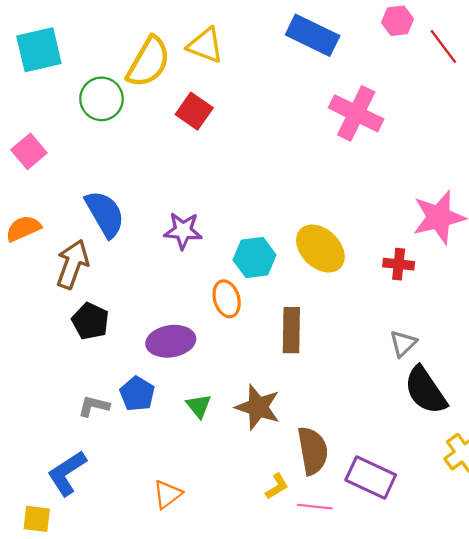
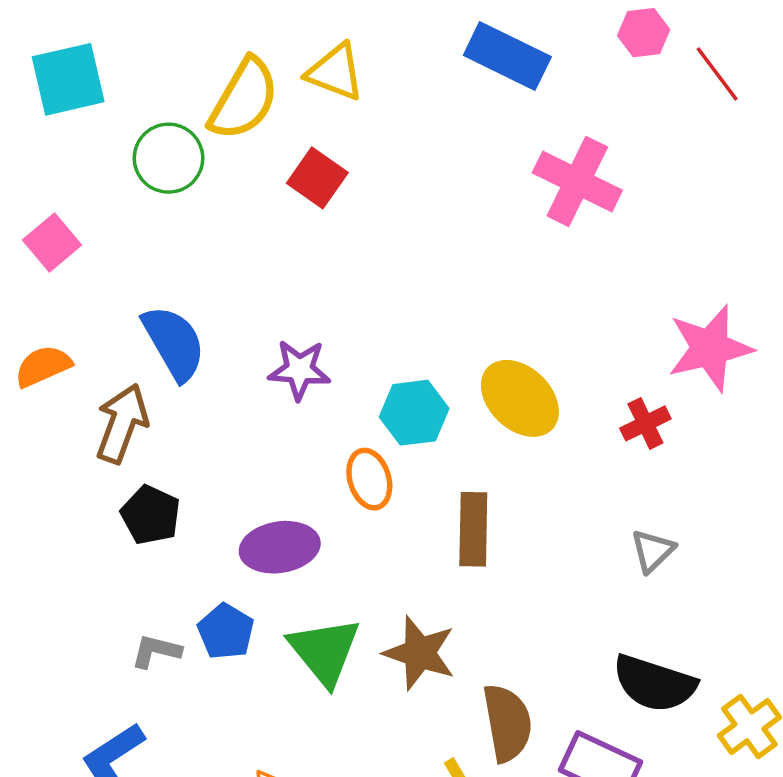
red cross: (399, 264) -> (645, 423), turned -32
black semicircle: (425, 390) -> (654, 683), moved, turned -38
green triangle: (199, 406) -> (325, 651), size x1.8

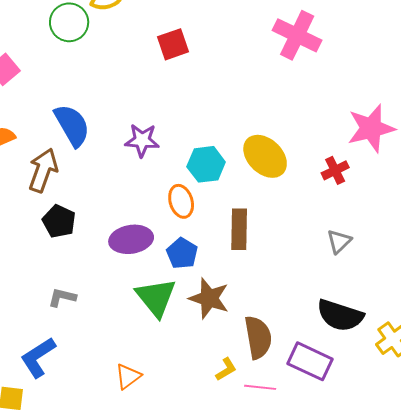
red square: (317, 178) -> (173, 44), moved, turned 36
blue pentagon: (226, 631) -> (182, 253), moved

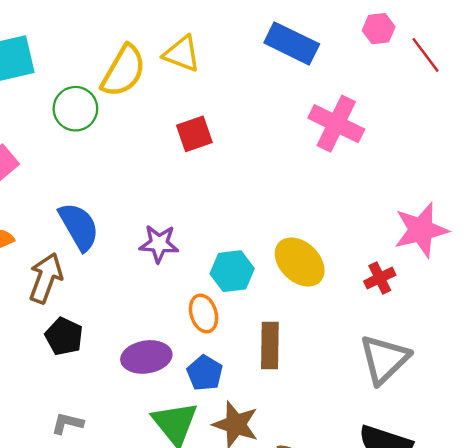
gray triangle: (339, 241) -> (384, 359), size x1.8

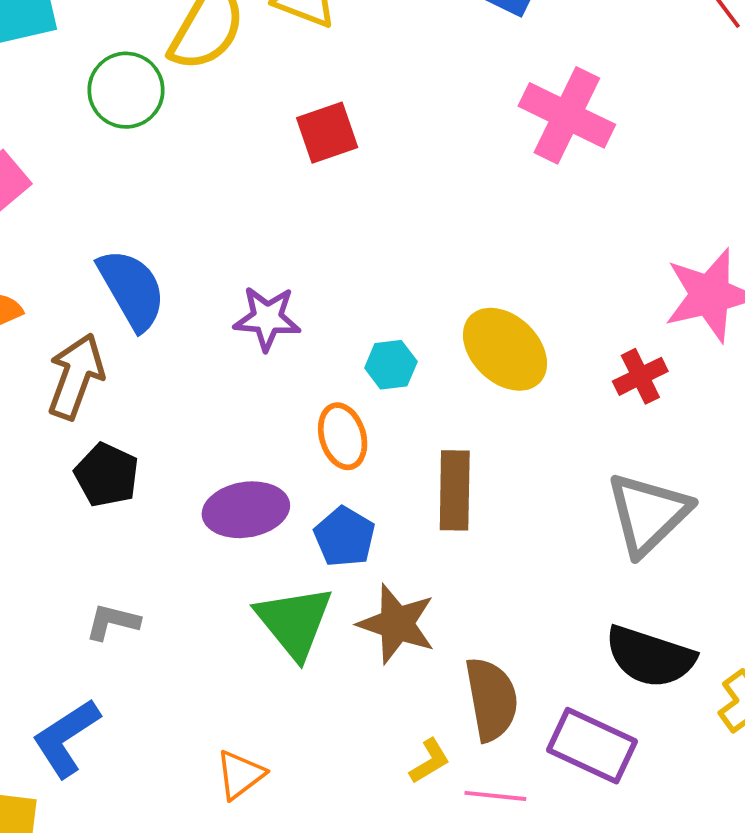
cyan hexagon: (232, 271) -> (391, 365), size x0.7

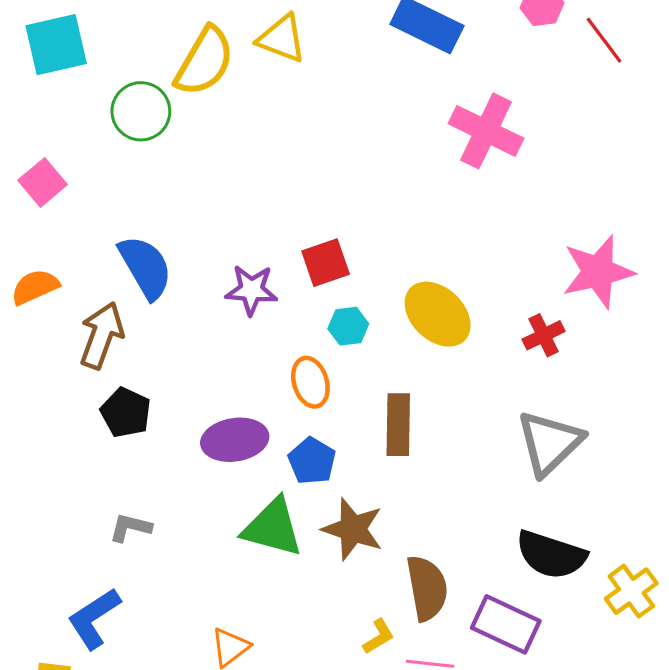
red square: (327, 133) -> (326, 263), moved
green triangle: (294, 622) -> (273, 528), turned -36

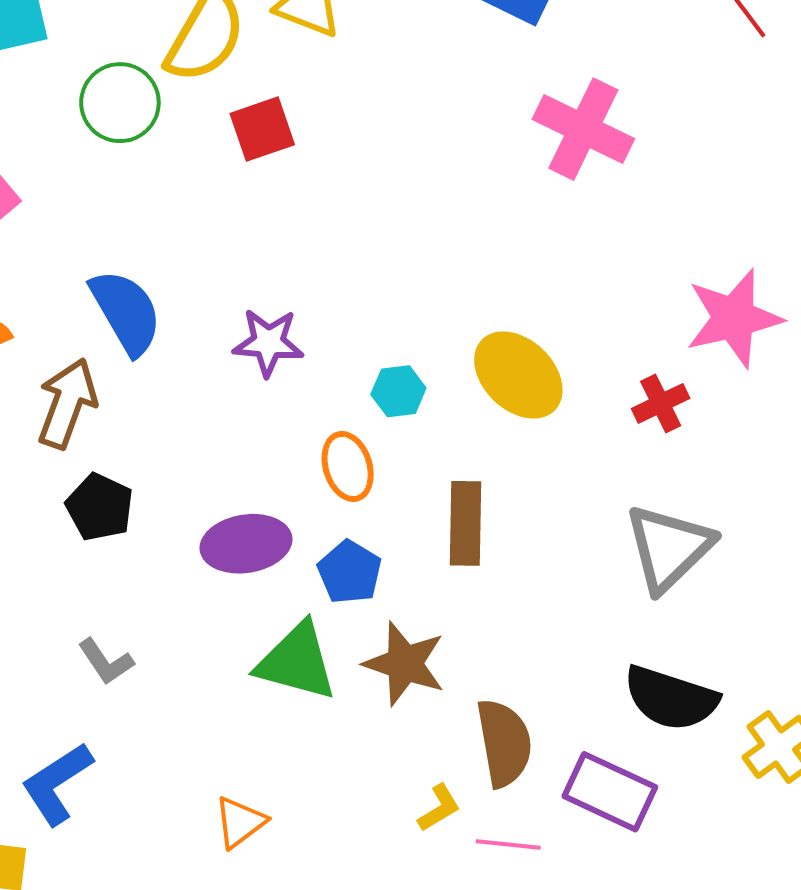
red square: (326, 263) -> (262, 129), moved
gray L-shape: (130, 528) -> (106, 662), turned -138

